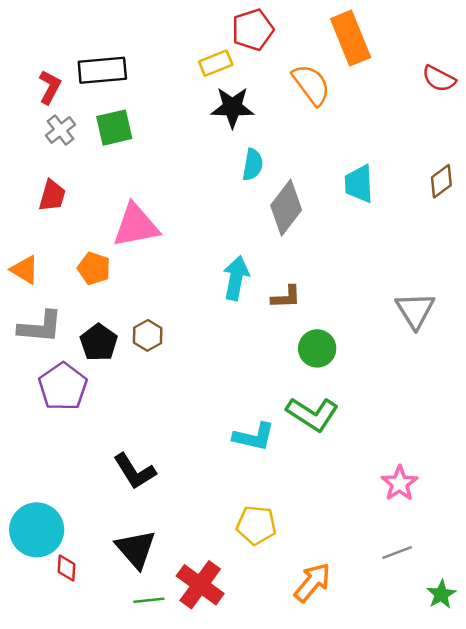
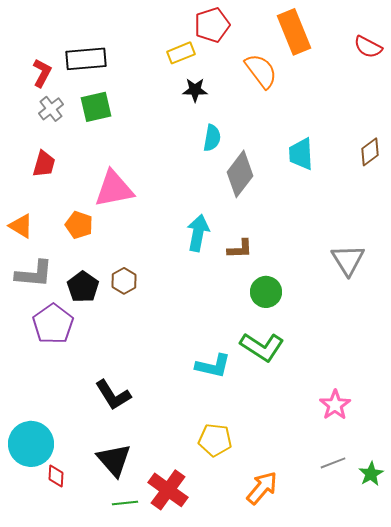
red semicircle: (439, 79) -> (368, 47), moved
black star: (232, 107) -> (195, 90), size x0.7
green star: (441, 594) -> (371, 474), moved

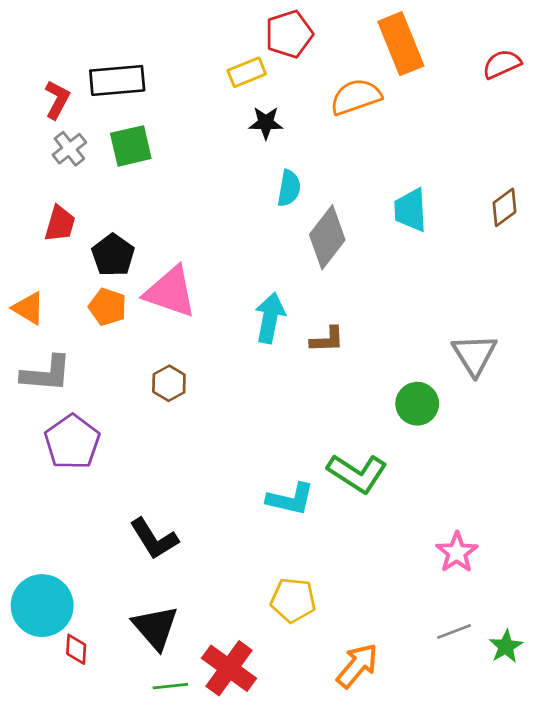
red semicircle: (368, 47) -> (502, 64), turned 128
orange semicircle: (261, 71) -> (356, 97), turned -72
pink triangle: (114, 189) -> (170, 292), moved, turned 30
black pentagon: (83, 287) -> (113, 255), moved
green circle: (266, 292) -> (417, 404), moved

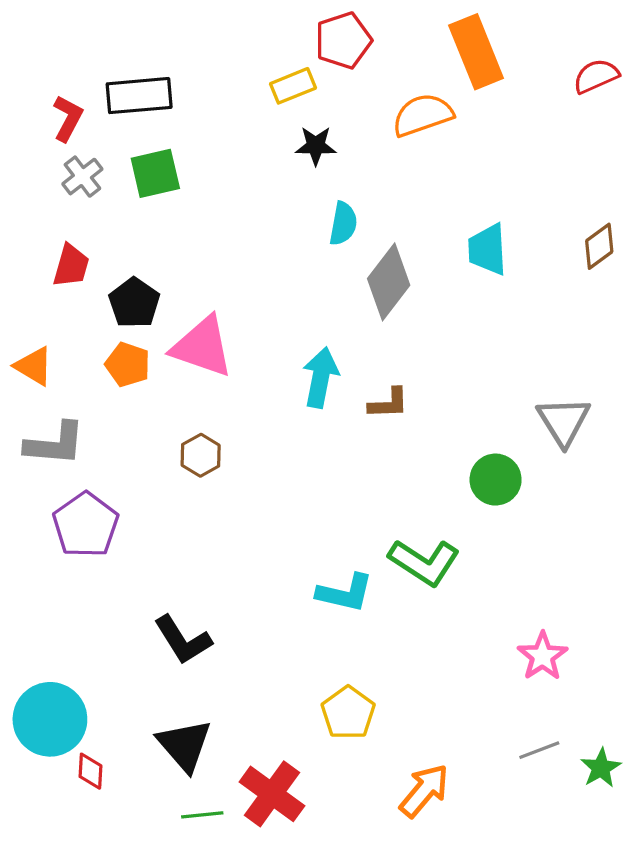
yellow pentagon: (293, 600) -> (348, 713), turned 30

